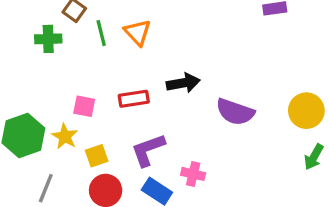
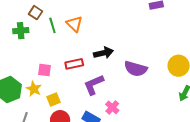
purple L-shape: (148, 150) -> (94, 85), moved
pink cross: (193, 174) -> (112, 107), turned 32

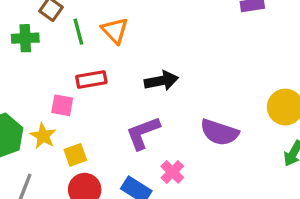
red rectangle: (74, 64) -> (91, 79), moved
purple semicircle: (136, 69) -> (219, 132), moved

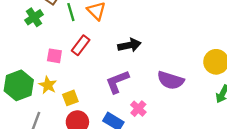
green cross: (25, 38) -> (34, 17), turned -30
red rectangle: (91, 79) -> (81, 45), turned -42
pink square: (62, 105) -> (54, 56), moved

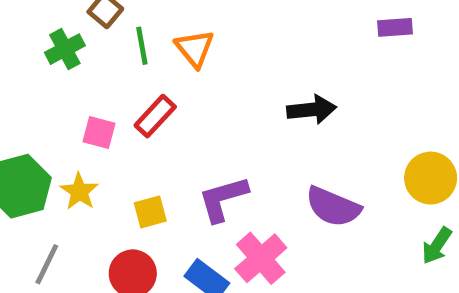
black arrow: (129, 45) -> (312, 110), moved
yellow square: (70, 98) -> (150, 212), moved
pink cross: (138, 109) -> (261, 258), size x1.5

